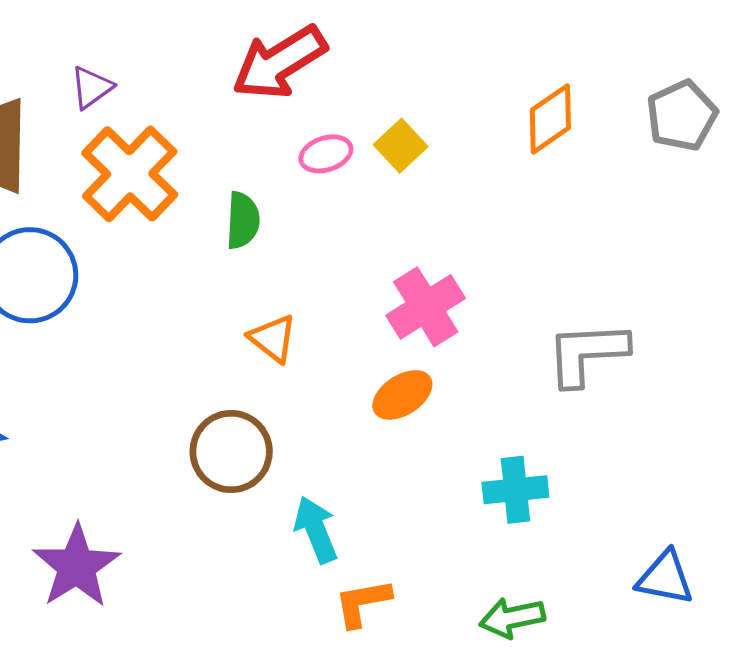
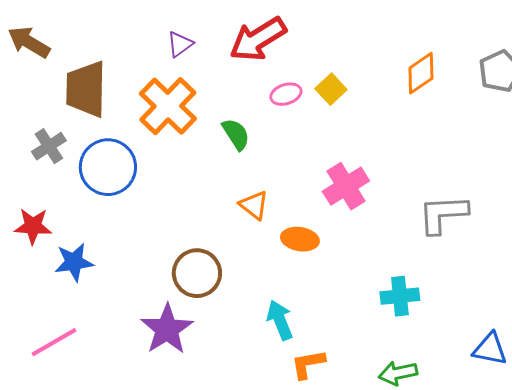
purple triangle: (91, 87) -> (180, 44), moved
green semicircle: (243, 220) -> (236, 134), turned -36
orange ellipse: (402, 395) -> (300, 239), moved, turned 42
brown circle: (231, 451) -> (197, 273), moved
purple star: (77, 566) -> (167, 329), moved

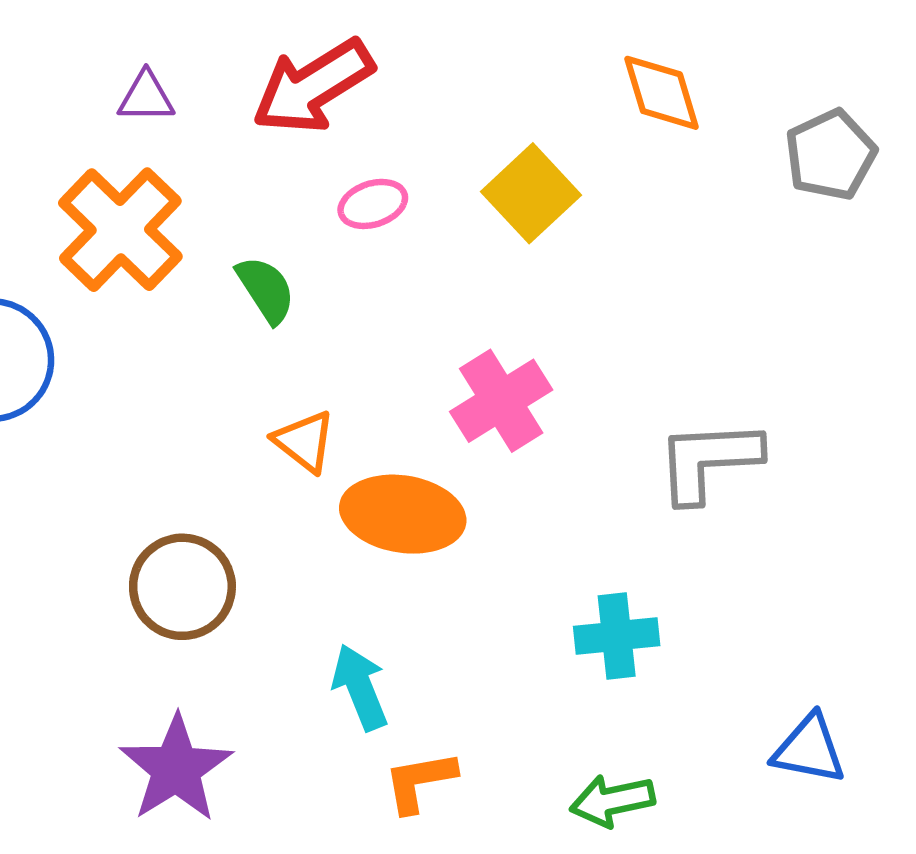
purple triangle: (180, 44) -> (146, 97), turned 36
orange diamond: (421, 73) -> (661, 93), moved, turned -72
yellow square: (331, 89) -> (531, 193), moved, size x1.4
orange ellipse: (300, 239) -> (403, 514), size x1.5
purple star: (167, 329) -> (176, 769), moved

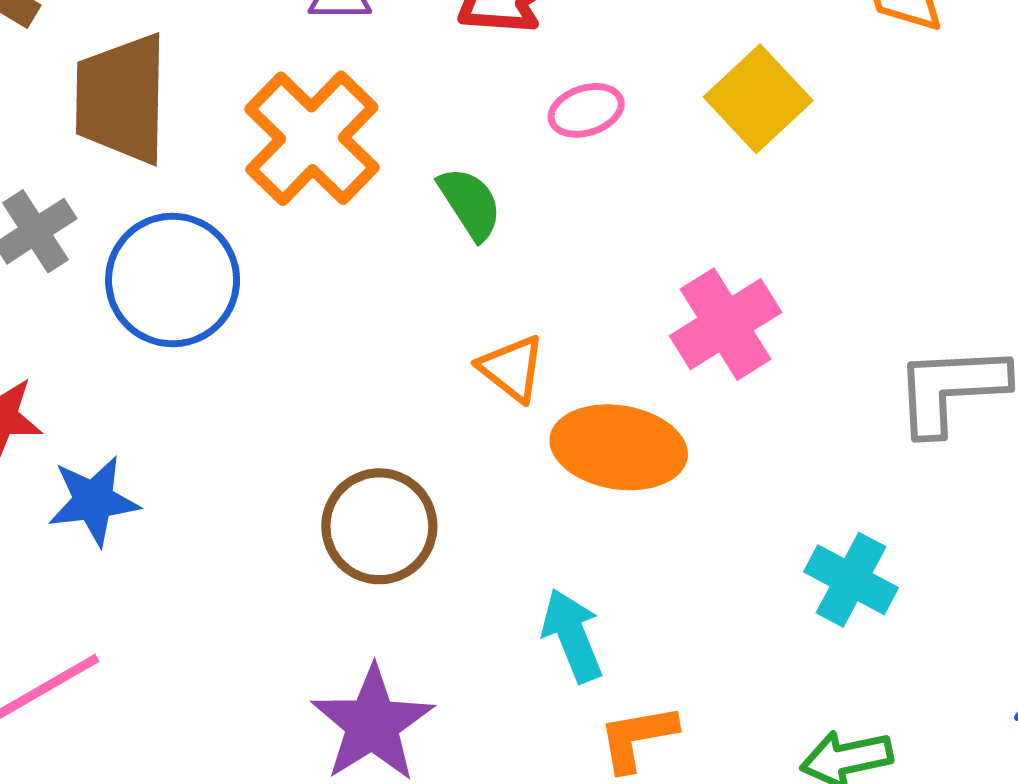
cyan cross: (617, 636) -> (851, 580), turned 34

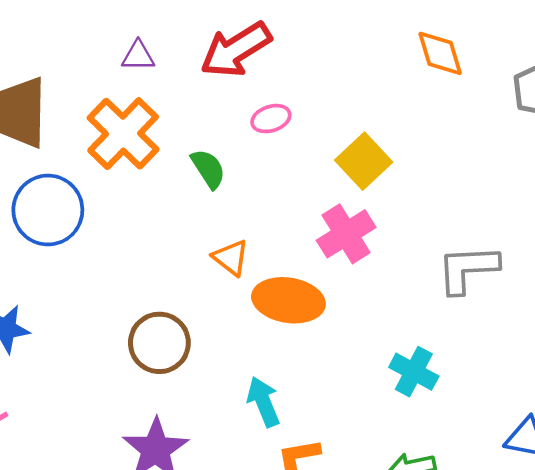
yellow square: (758, 99) -> (364, 161), moved

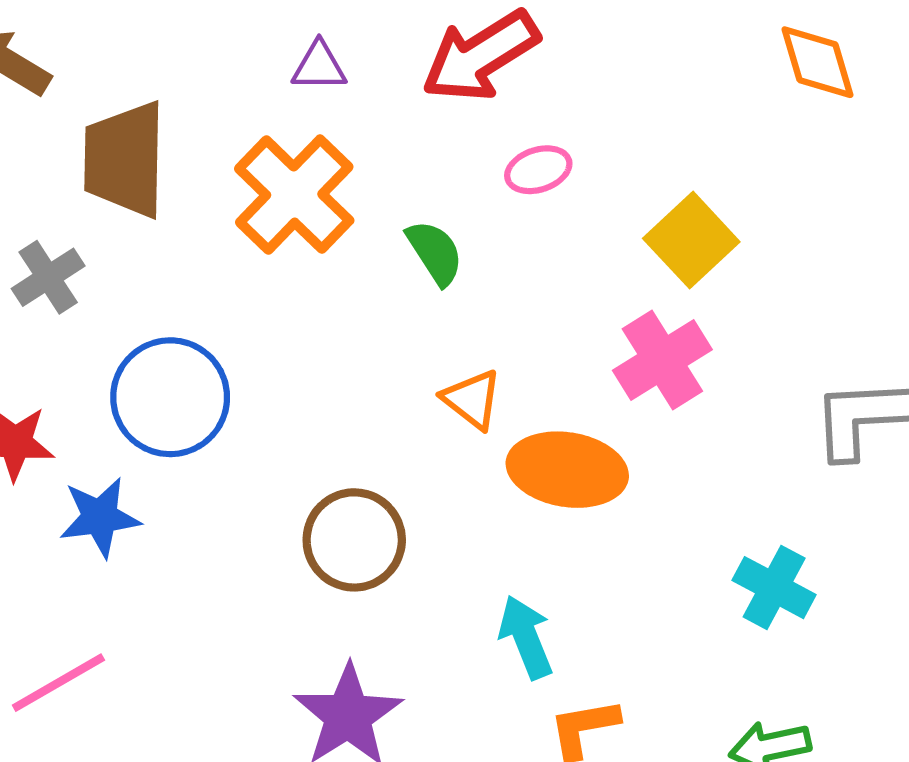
blue circle: (48, 210) -> (170, 397), moved

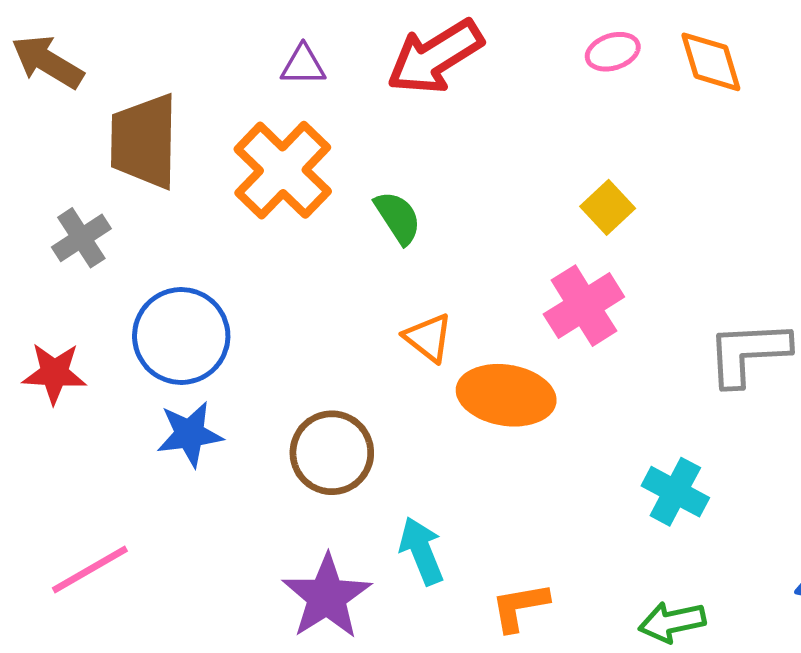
pink ellipse: (538, 170) -> (613, 52), moved
yellow square: (691, 240) -> (608, 207), size x0.7
blue star: (100, 517) -> (190, 434), moved
cyan arrow: (526, 637) -> (422, 551), moved

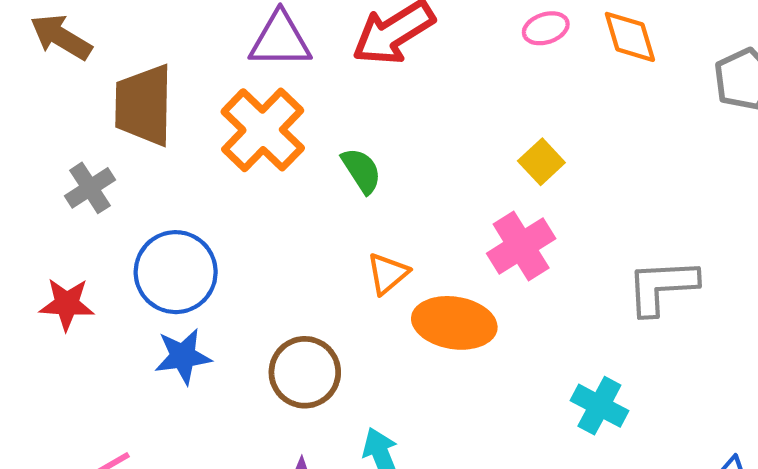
purple triangle: (303, 65) -> (280, 40), size x1.6
orange triangle: (428, 338) -> (388, 274), turned 42

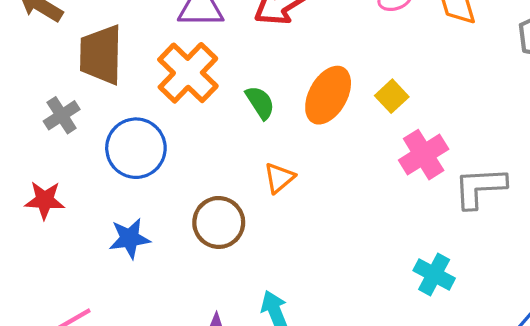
pink cross: (521, 246) -> (424, 155), moved
blue circle: (176, 272) -> (136, 148), moved
orange ellipse: (454, 323) -> (328, 95), moved, turned -70
brown circle: (305, 372) -> (219, 222), moved

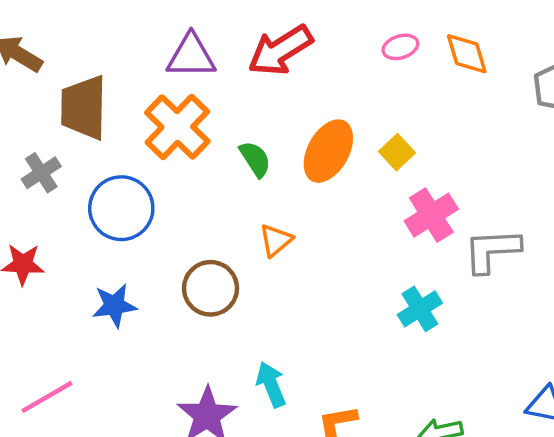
cyan cross: (434, 274) -> (420, 309), moved, turned 30

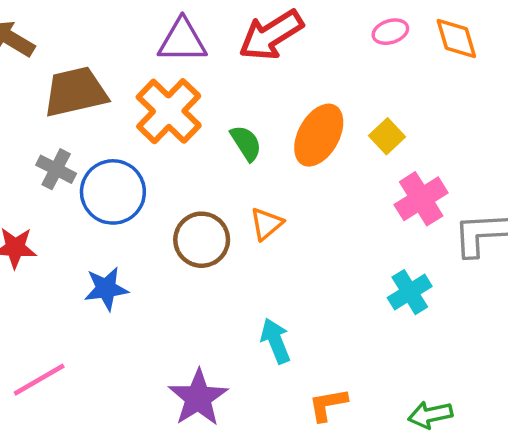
brown trapezoid: (84, 108) -> (75, 92), turned 76
gray cross: (41, 173) -> (56, 169), moved, turned -30
brown circle: (211, 288) -> (202, 240), moved
cyan arrow: (271, 384) -> (276, 341), moved

